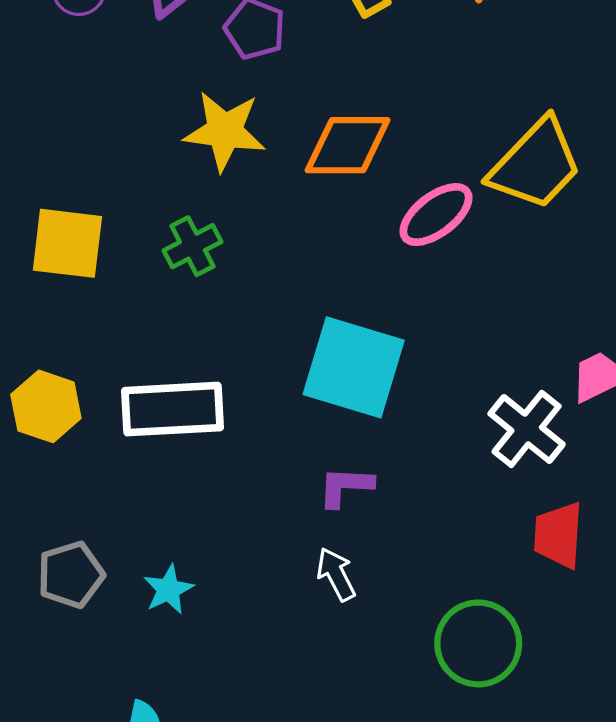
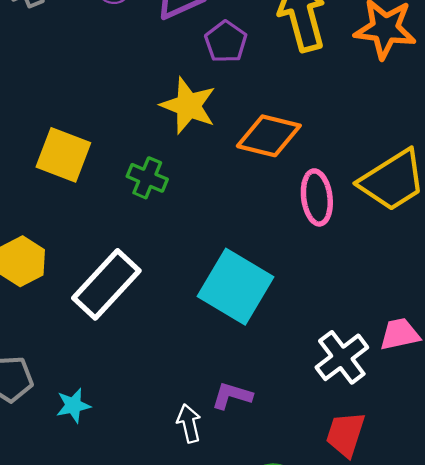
pink ellipse: (436, 215) -> (317, 197), turned -74
green cross: (192, 246) -> (147, 178), turned 36
white rectangle: (173, 409) -> (106, 284), turned -58
purple L-shape: (345, 487) -> (232, 396), moved

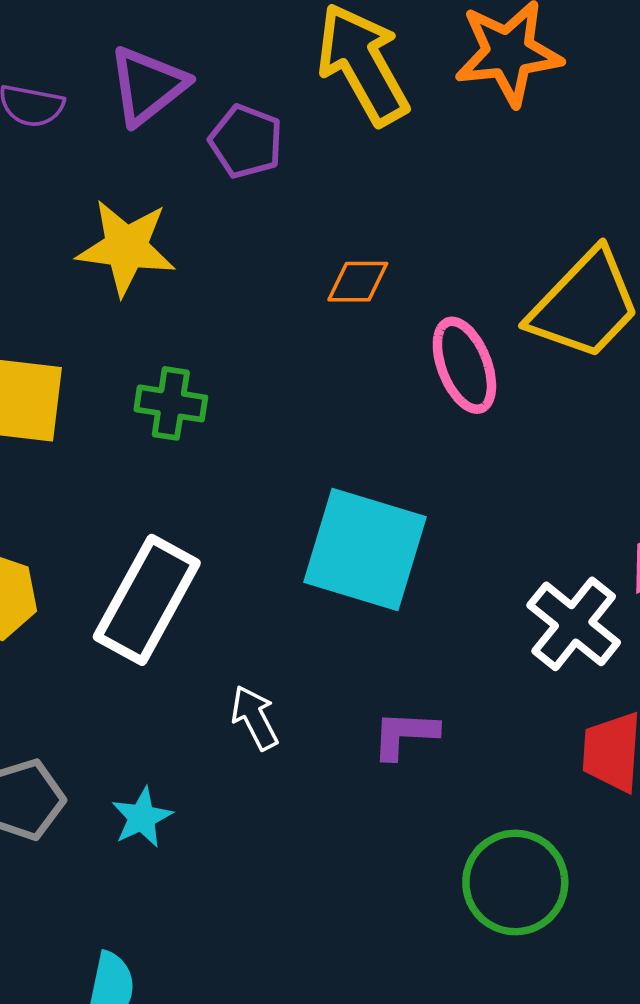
yellow star: (188, 106) -> (126, 248), moved
orange diamond: (269, 136) -> (358, 282), size x0.6
white arrow: (189, 423) -> (255, 718), moved

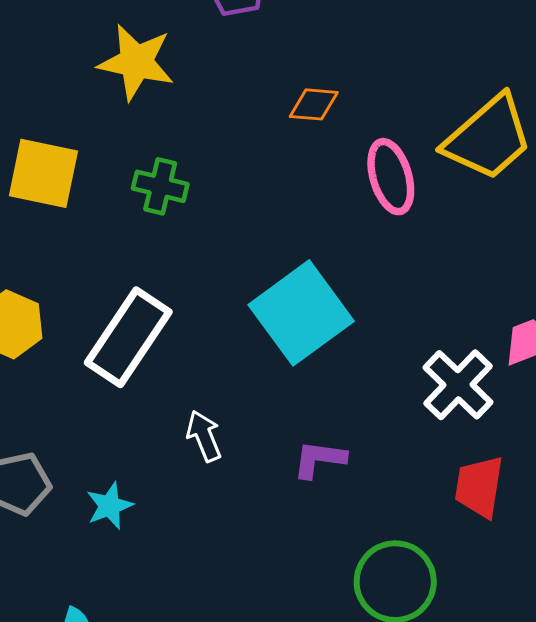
cyan square: (365, 550) -> (301, 313), turned 32

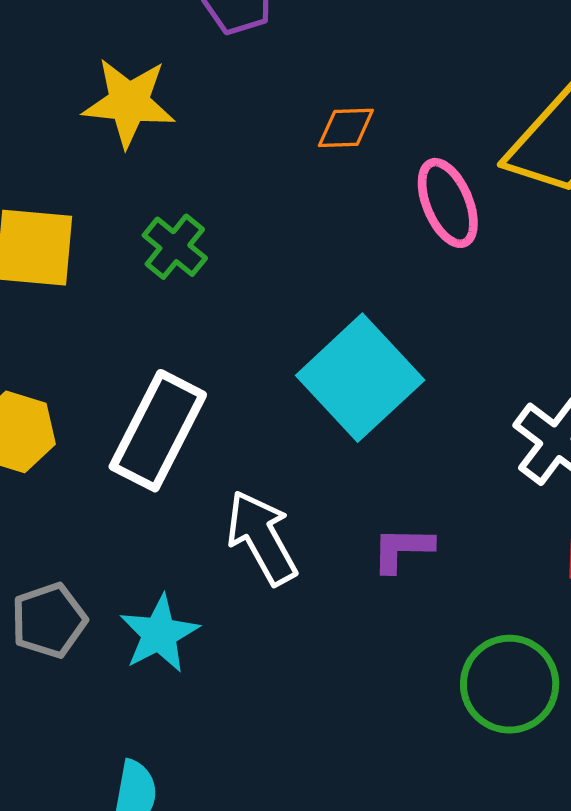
green cross: (160, 186) -> (175, 247), turned 32
white arrow: (204, 436) -> (262, 538), size x1.6
cyan star: (110, 506) -> (159, 634), size x1.4

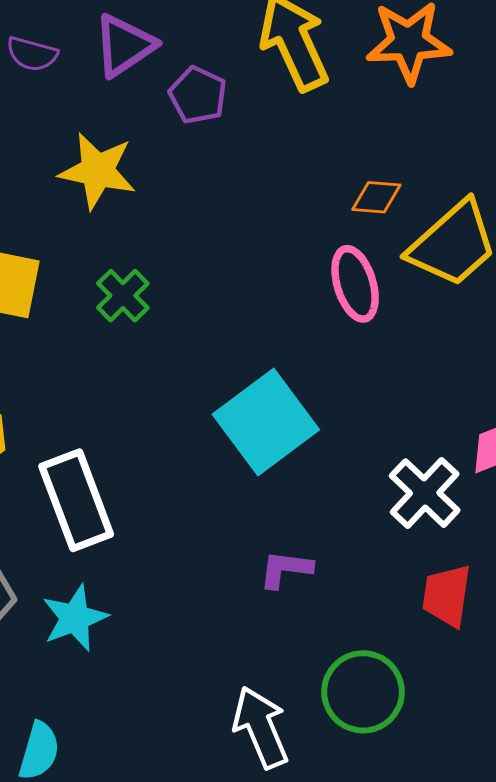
orange diamond: (346, 128) -> (376, 197), moved
white rectangle: (158, 431) -> (76, 500), moved, turned -54
white arrow: (262, 538) -> (261, 727), moved

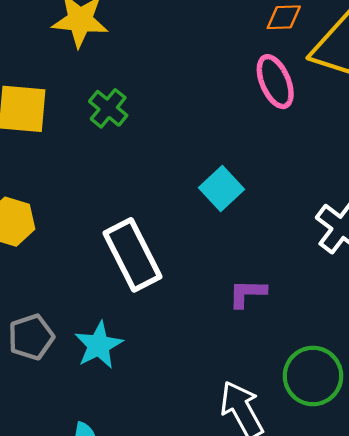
cyan square: (266, 422) -> (222, 188), size x0.6
white rectangle: (76, 500) -> (132, 255), moved

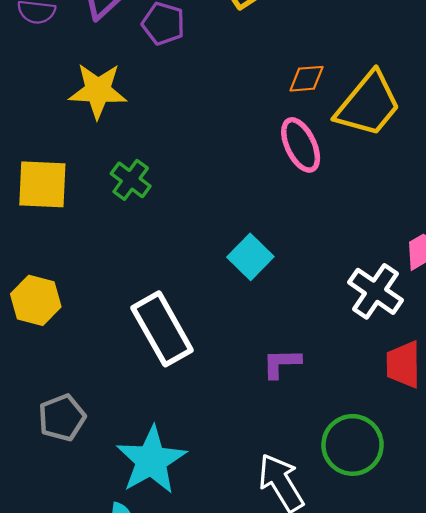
cyan star: (99, 345) -> (151, 460), moved, size x1.4

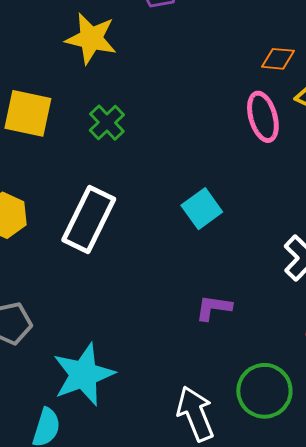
white rectangle: (162, 329) -> (89, 219), moved, turned 46

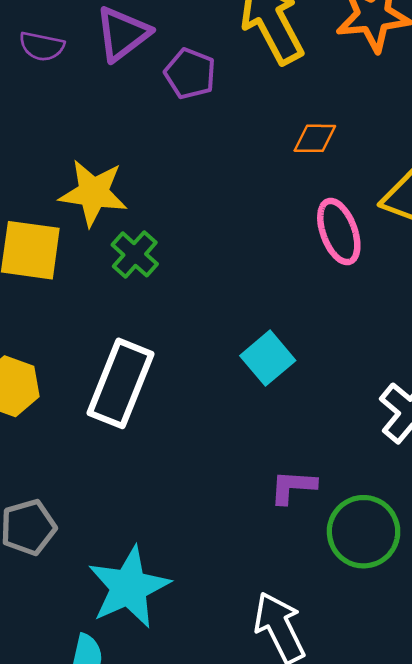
yellow star: (91, 38) -> (93, 193), moved
orange diamond: (278, 59) -> (315, 138), moved
green circle: (264, 391) -> (364, 532), moved

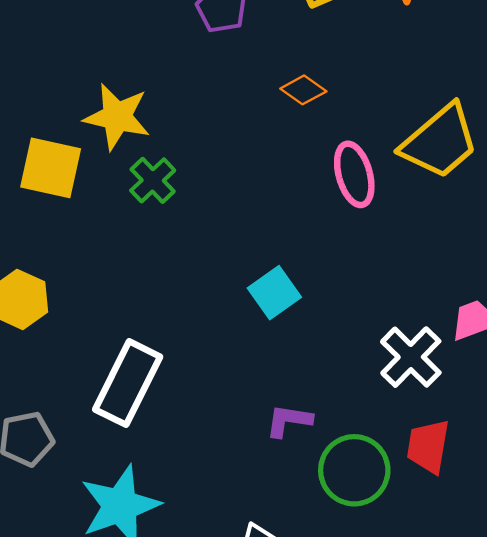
orange diamond: (315, 138) -> (303, 90), moved, turned 30
white rectangle: (121, 383) -> (128, 383), moved

